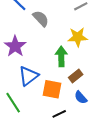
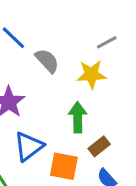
yellow star: (78, 37) -> (91, 74), moved

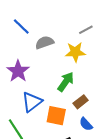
gray semicircle: (47, 61) -> (45, 42), turned -66
green arrow: (78, 117) -> (66, 82), turned 36

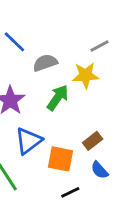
green arrow: (66, 82) -> (58, 98), moved

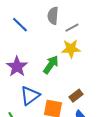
gray line: (100, 46) -> (72, 28), moved
gray semicircle: (45, 63) -> (53, 16), moved, turned -66

